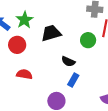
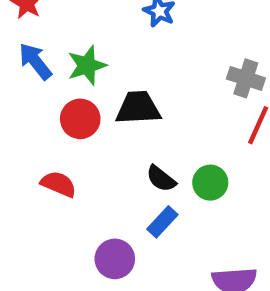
green circle: (88, 40) -> (210, 183), moved
red circle: (17, 45) -> (80, 119), moved

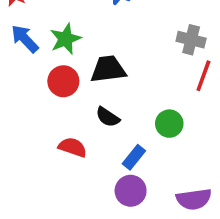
black semicircle: (161, 179) -> (108, 117), moved
red semicircle: (59, 184) -> (73, 147), moved
purple circle: (115, 259) -> (131, 191), moved

